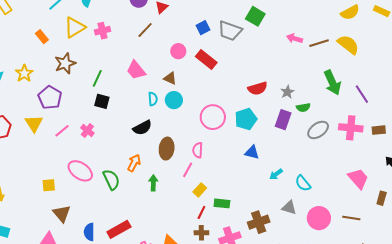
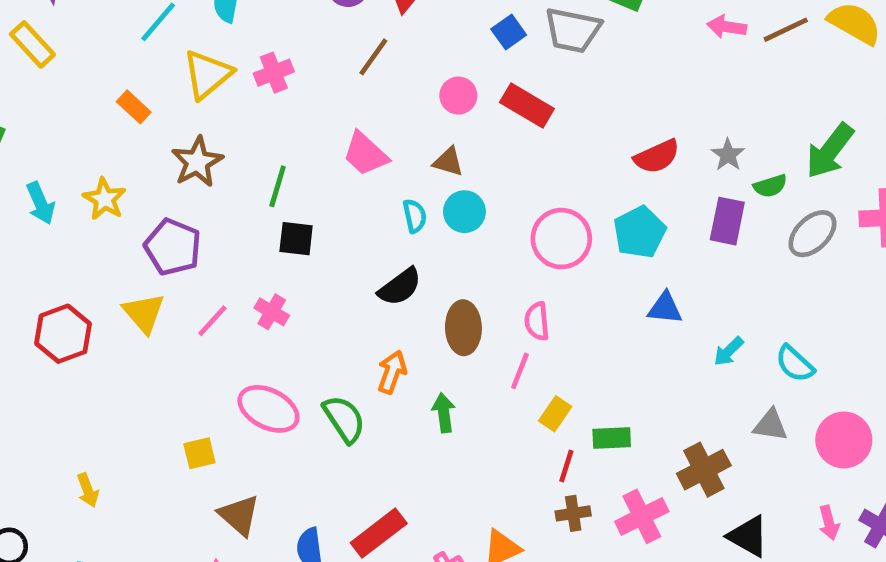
green arrow: (332, 83) -> (830, 151), moved, turned 70

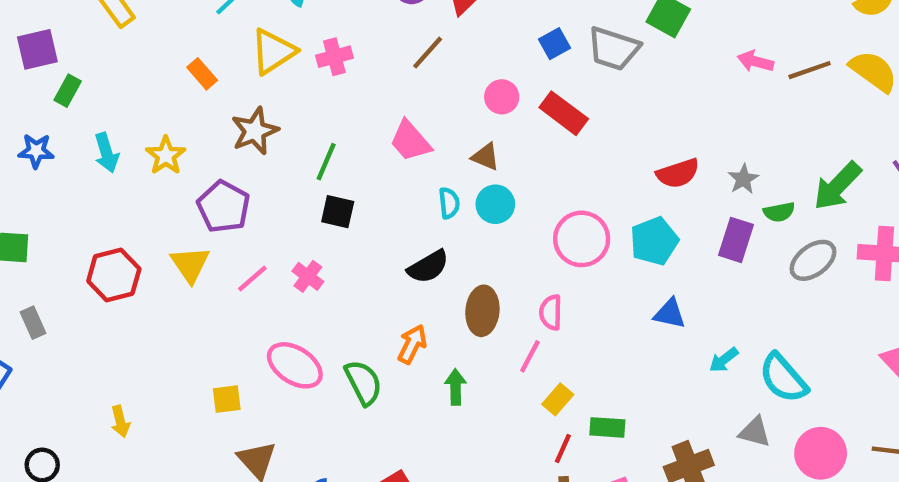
cyan semicircle: (795, 364) -> (783, 378), size x1.4

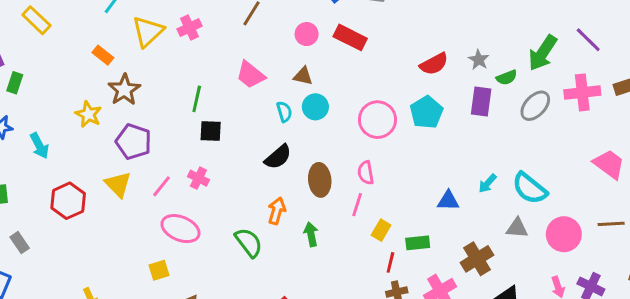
brown star: (255, 131) -> (124, 90), moved
cyan arrow: (106, 153) -> (39, 146), moved
blue triangle: (670, 314) -> (448, 201), moved
pink ellipse: (295, 365) -> (180, 229), moved

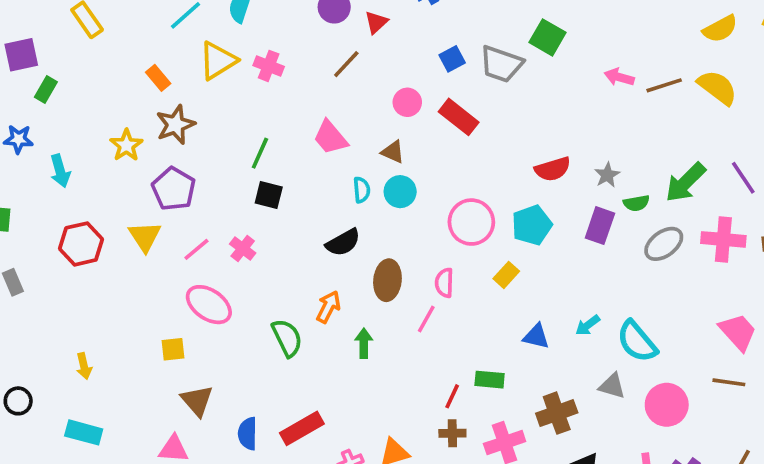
pink cross: (189, 28) -> (269, 66), turned 35
brown line: (611, 224) -> (729, 382), moved
yellow rectangle: (381, 230) -> (506, 275), moved

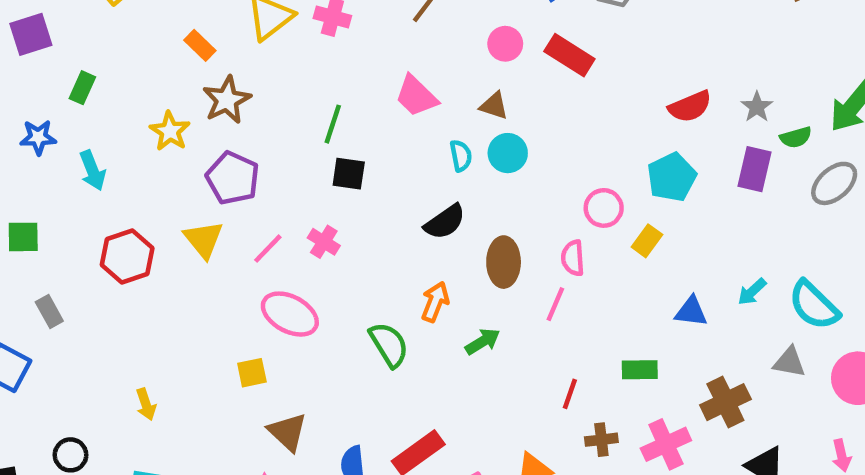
green rectangle: (46, 90) -> (82, 88), moved
pink circle: (471, 222) -> (604, 208), moved, size x0.7
green arrow: (364, 343) -> (483, 341), turned 64
red line: (452, 396) -> (570, 394), moved

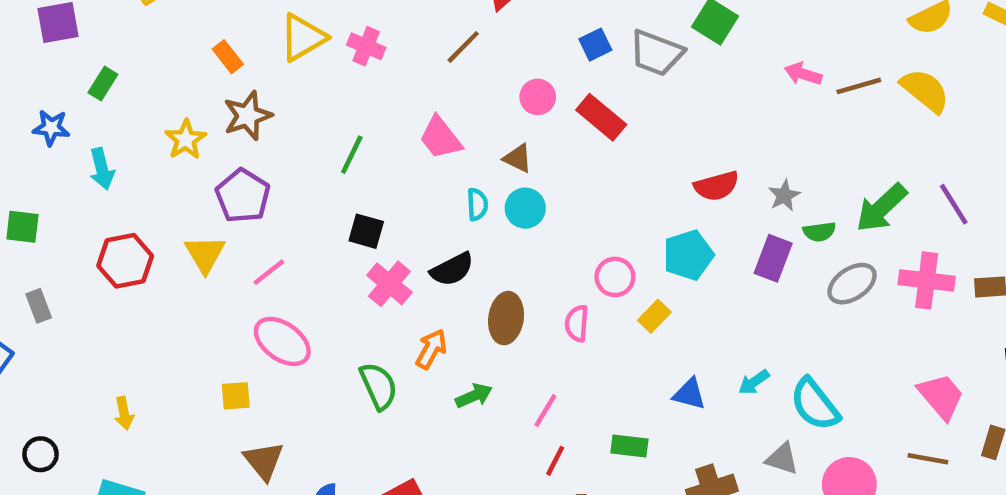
black square: (349, 174) -> (366, 231), moved
pink cross: (324, 242) -> (389, 284), moved, size x1.4
pink line: (555, 304) -> (545, 411), moved

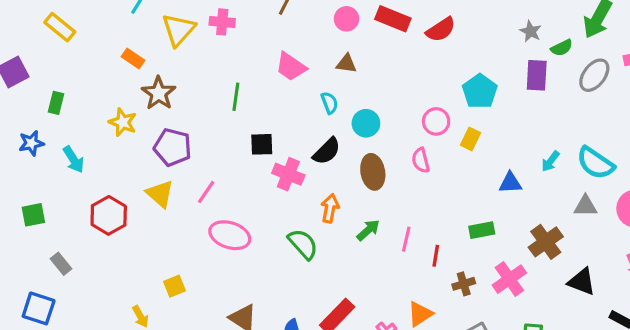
red semicircle: (716, 186) -> (441, 30), moved
cyan circle: (525, 208) -> (366, 123), moved
yellow square: (236, 396) -> (175, 286), moved
pink line: (545, 411) -> (406, 239), moved

